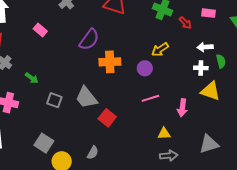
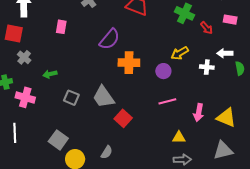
pink rectangle: (40, 30) -> (61, 27), turned 56
white cross: (201, 68) -> (207, 67), moved
green arrow: (32, 78) -> (50, 74), turned 128
yellow triangle: (211, 91) -> (226, 118), moved

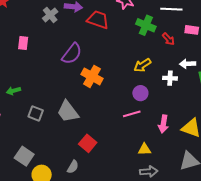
orange cross: (129, 63) -> (92, 76), turned 30
purple circle: (163, 71) -> (140, 93), moved
red square: (123, 118) -> (88, 143), moved

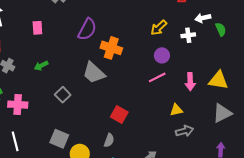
green arrow: (13, 91) -> (41, 66), moved
gray trapezoid: (68, 112) -> (94, 73), moved
gray square: (36, 113) -> (63, 95), turned 35

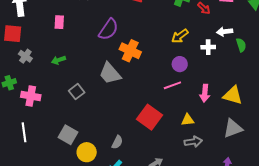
red square: (119, 114) -> (149, 117), moved, size x1.4

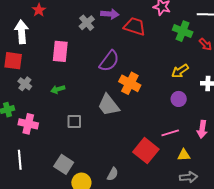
pink rectangle: (59, 22) -> (60, 51), size x1.5
pink line: (172, 85) -> (170, 133), moved
gray square: (77, 92) -> (74, 122), turned 35

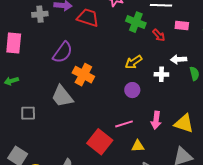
gray cross: (87, 23) -> (40, 14), turned 35

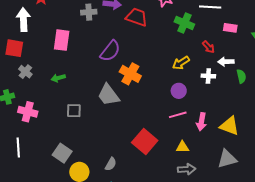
red arrow: (159, 35) -> (208, 47), moved
pink line: (124, 124) -> (178, 115), moved

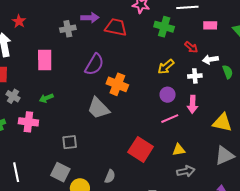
gray square: (74, 111) -> (70, 142), moved
pink cross: (28, 112) -> (28, 122), moved
pink arrow: (201, 122) -> (193, 104), moved

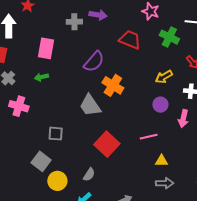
red trapezoid: (116, 27) -> (130, 40), moved
green arrow: (46, 98) -> (41, 77), moved
pink line: (170, 119) -> (149, 137), moved
red square: (141, 149) -> (107, 144), moved

